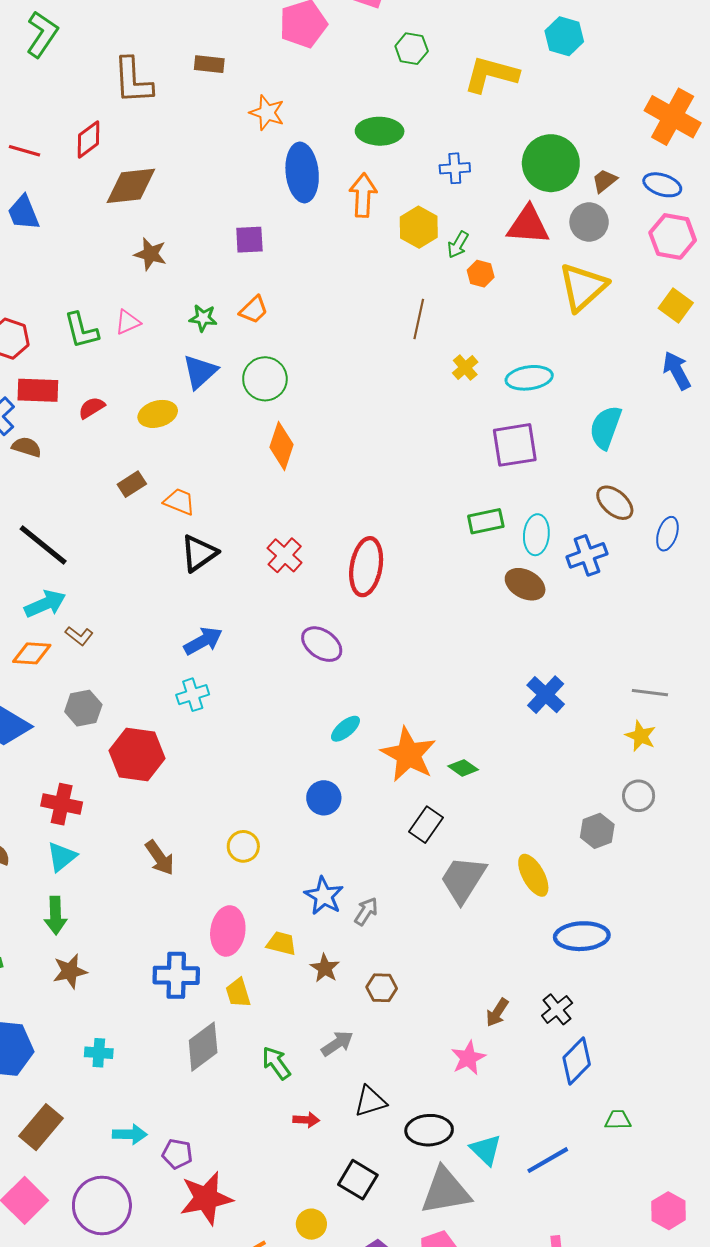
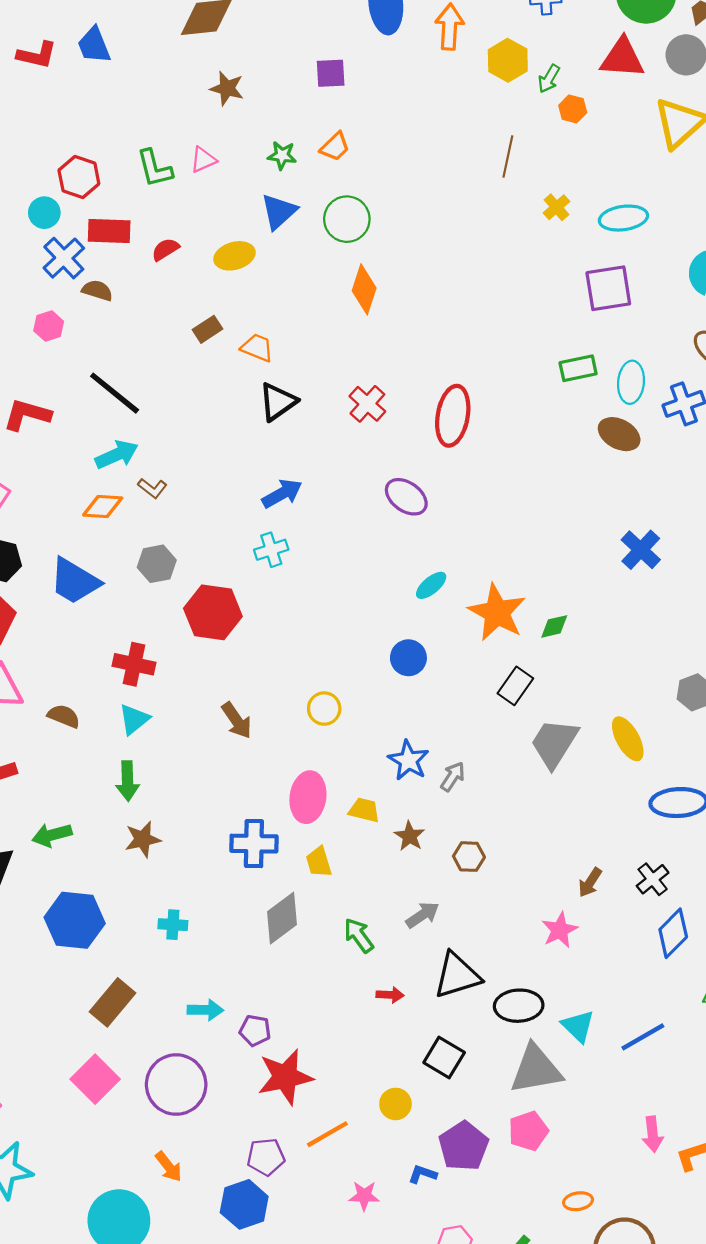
green diamond: (463, 768) -> (554, 626), turned -48
black triangle: (370, 1101) -> (457, 975), size x1.4

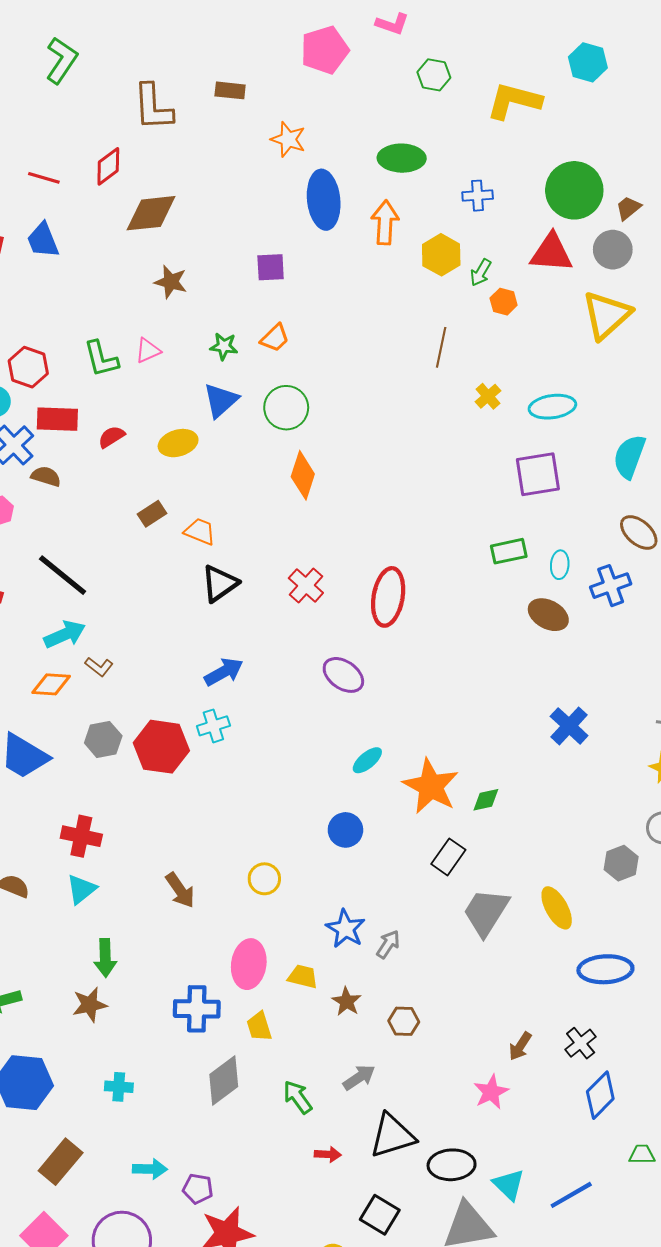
cyan ellipse: (631, 382) -> (560, 565), size x0.7
red hexagon: (213, 612) -> (161, 747), moved
green arrow: (128, 781) -> (105, 958), moved

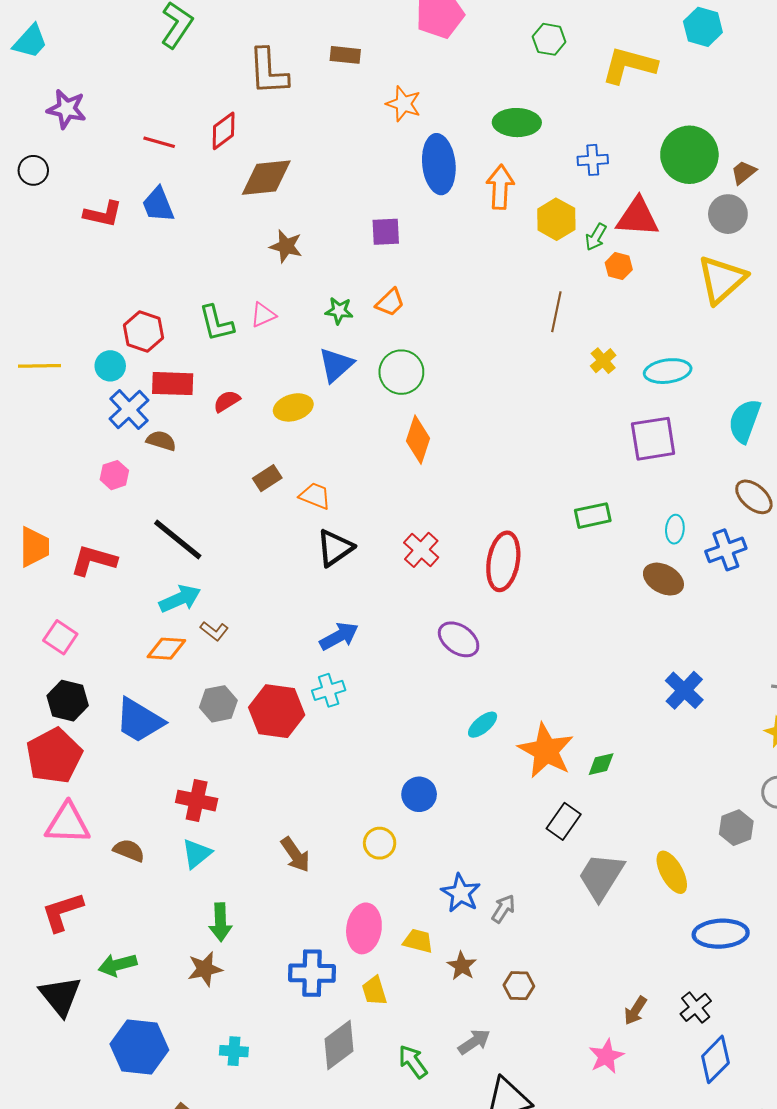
red triangle: (551, 253) -> (637, 217), moved
green rectangle: (509, 551) -> (593, 516), moved
blue circle: (345, 830) -> (419, 794), moved

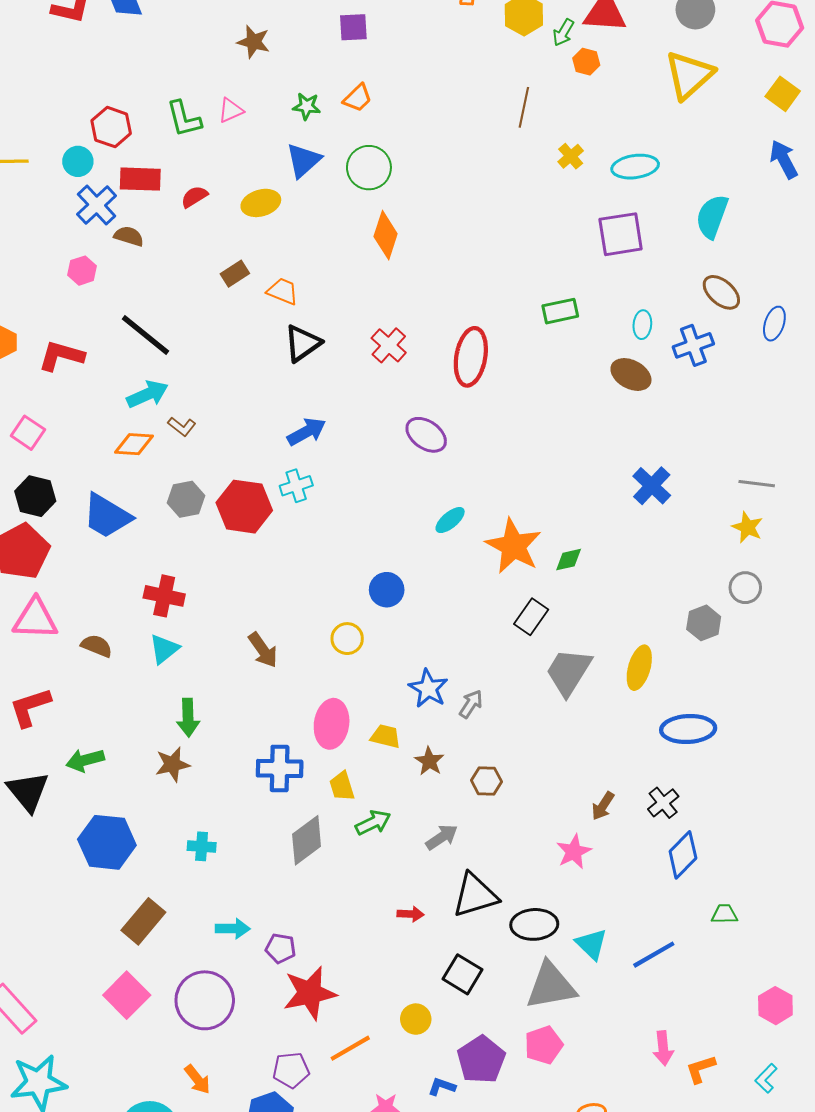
yellow ellipse: (672, 872) -> (639, 668), turned 45
green arrow: (413, 1062) -> (373, 823), moved, turned 100

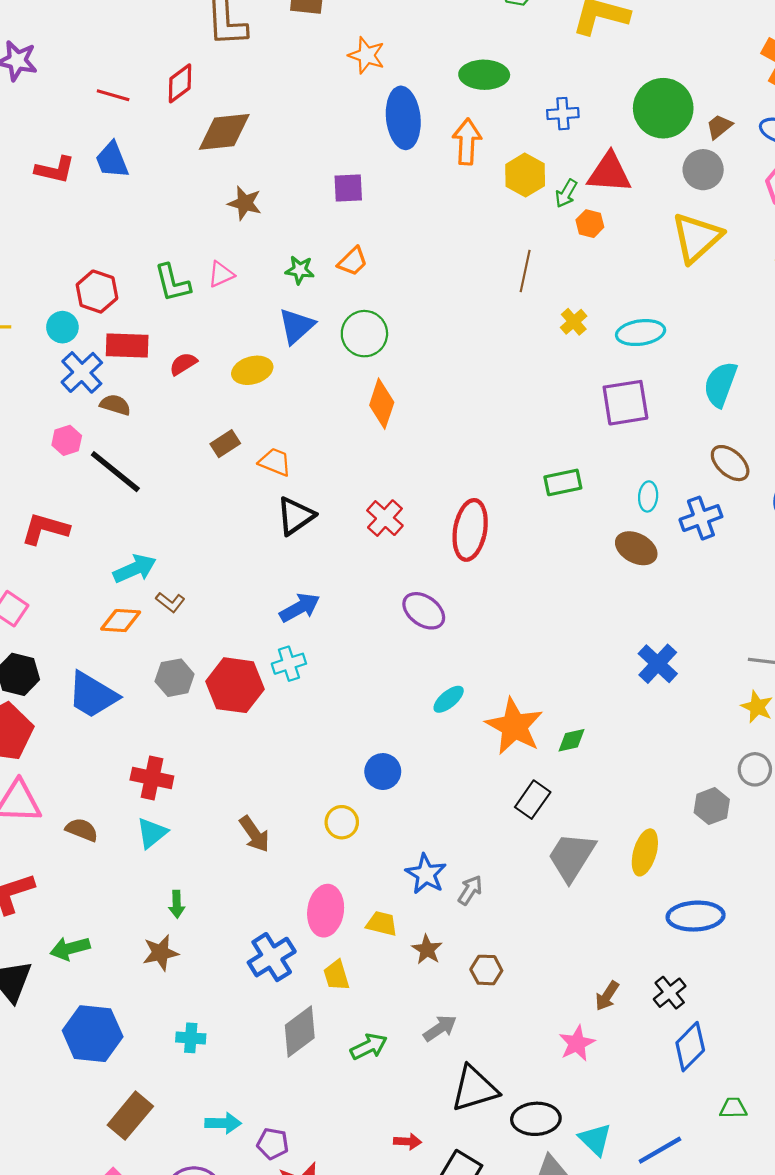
black line: (145, 335) -> (115, 472), moved
green arrow: (188, 718) -> (177, 904), size x0.7
blue cross: (280, 769) -> (272, 957), turned -33
green arrow: (373, 823) -> (369, 1047), moved
red arrow: (411, 914) -> (408, 1141), moved

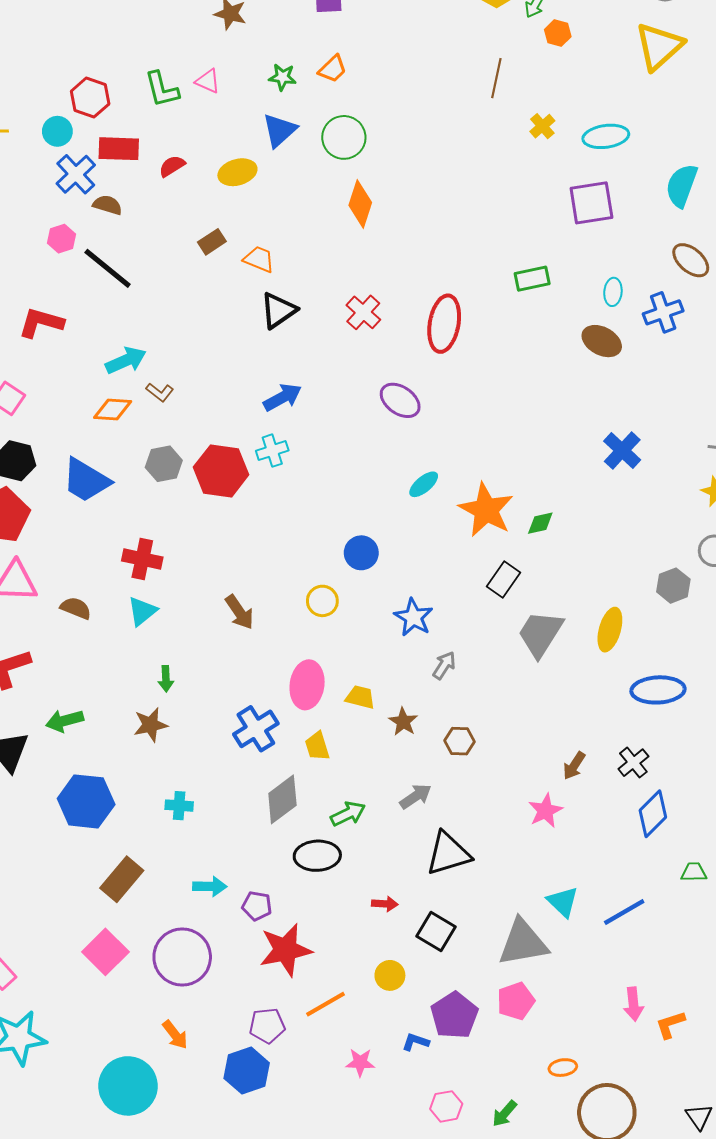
pink triangle: (221, 274) -> (208, 81), turned 48
blue star: (426, 874) -> (413, 617), moved
black ellipse: (536, 1119) -> (317, 856), moved

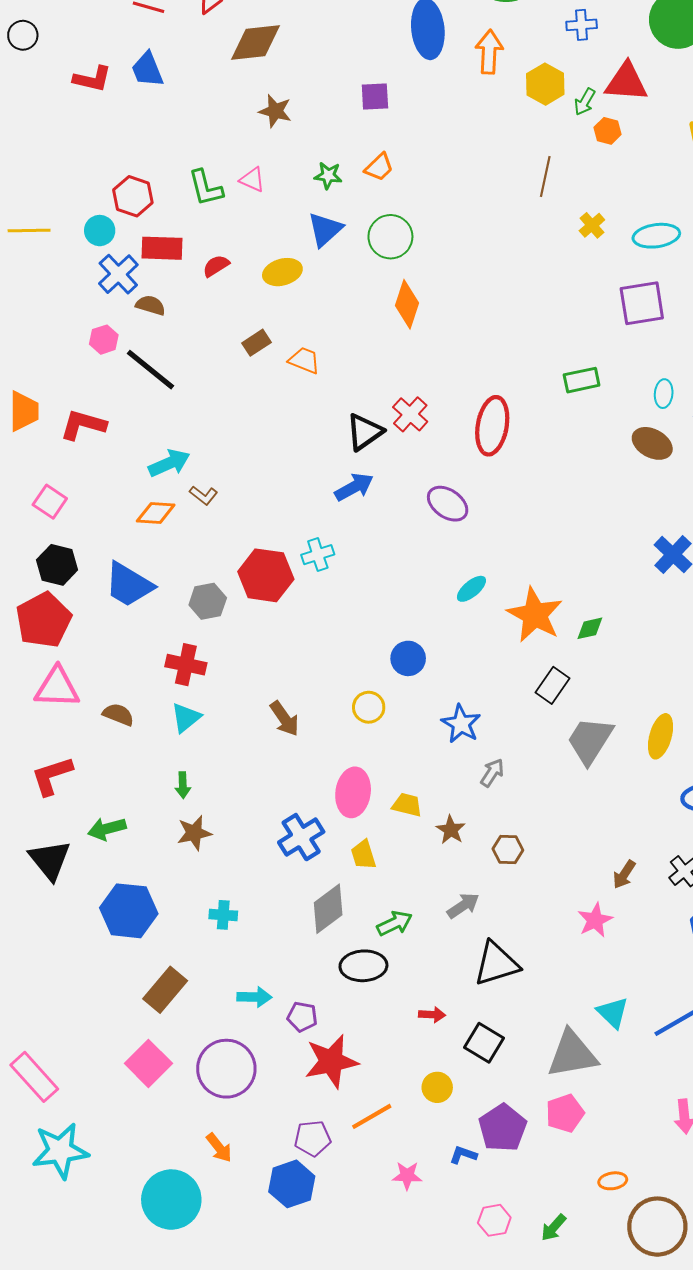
black triangle: (278, 310) -> (364, 432), moved
blue arrow: (282, 397) -> (354, 487), moved
gray hexagon: (164, 464) -> (208, 601), moved
green arrow: (166, 679) -> (183, 785), moved

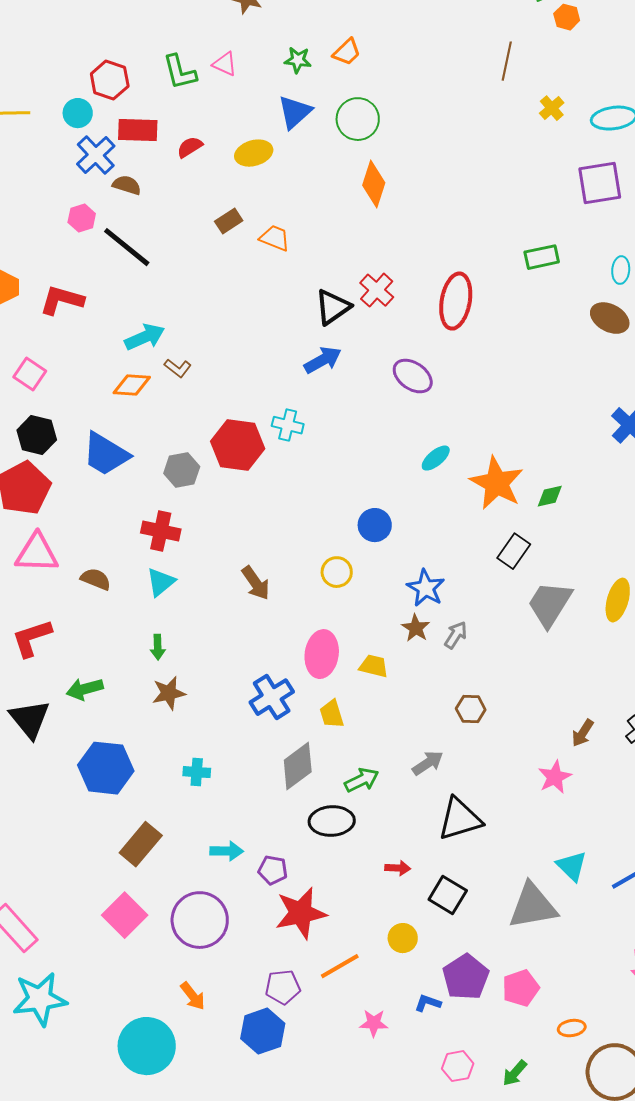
cyan cross: (318, 555) -> (288, 425), turned 32
brown star: (451, 830) -> (416, 628), moved
pink pentagon: (565, 1113) -> (521, 988), moved

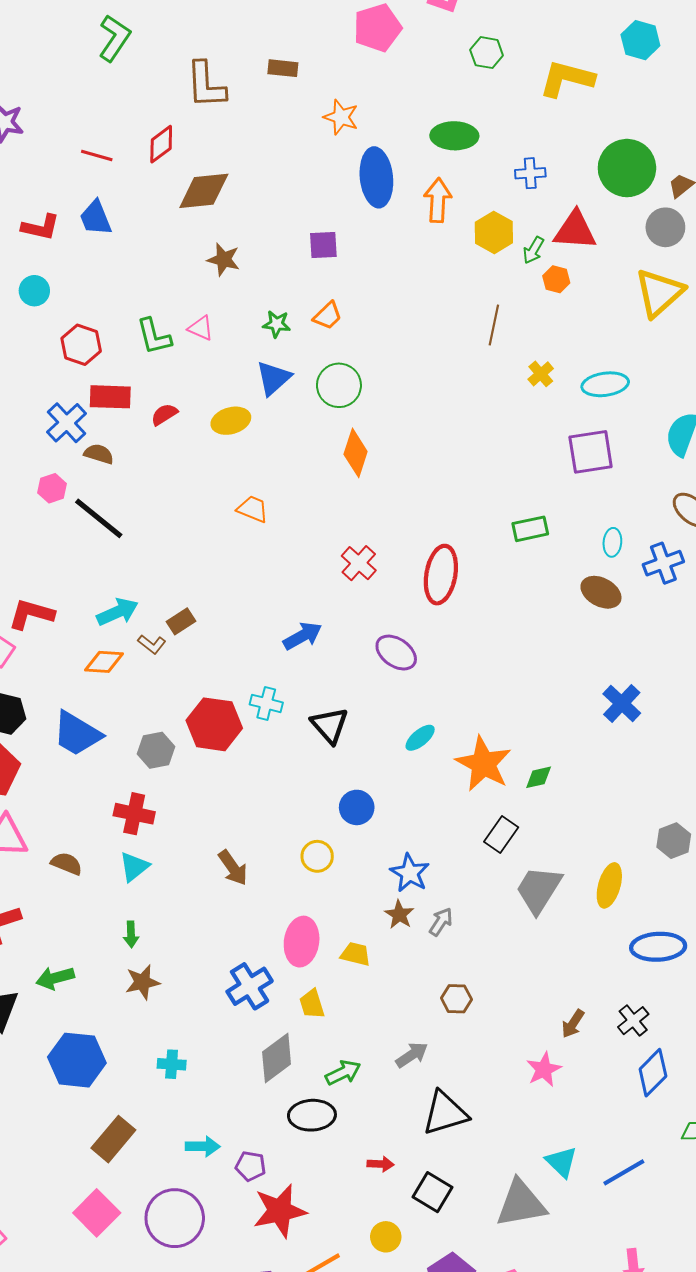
cyan circle: (78, 113) -> (34, 291), moved
brown rectangle: (229, 221) -> (181, 621), moved
red L-shape: (62, 300) -> (31, 614), moved
black triangle: (333, 307) -> (330, 725), moved, turned -36

